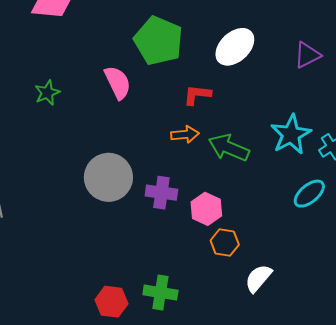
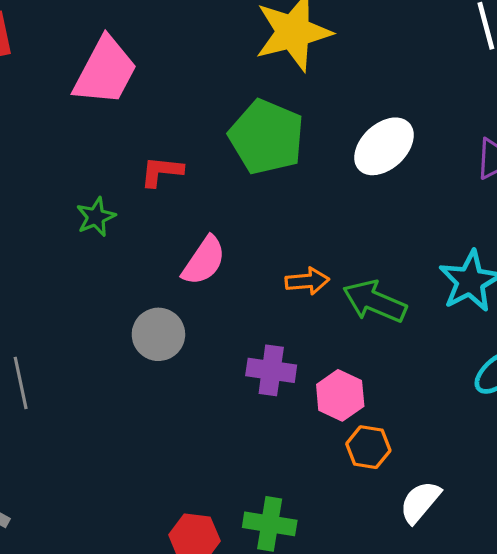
pink semicircle: (118, 82) -> (204, 261), moved, turned 60
red L-shape: (197, 95) -> (162, 171), moved
gray circle: (108, 177) -> (158, 334), moved, size x0.7

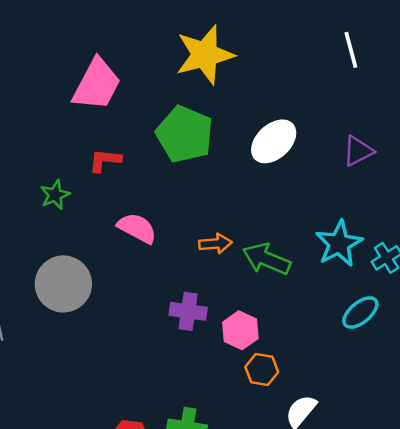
pink trapezoid: (105, 71) -> (97, 84), moved
pink semicircle: (204, 261) -> (137, 228), turned -96
gray circle: (158, 334) -> (63, 284), moved, size x1.4

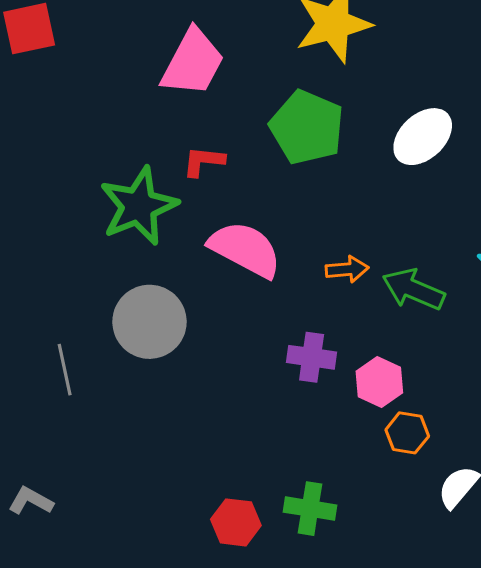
green star: (55, 195) -> (139, 206), size x2.0
pink semicircle: (137, 228) -> (245, 249), size x1.4

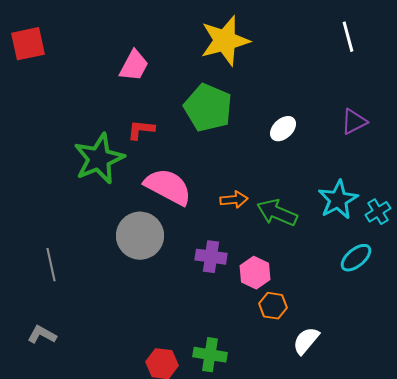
pink trapezoid: (193, 63) -> (134, 66), size x0.7
white ellipse: (423, 137) -> (283, 129), moved, size x0.7
gray circle: (150, 322) -> (140, 236), moved
gray L-shape: (31, 501) -> (42, 335), moved

